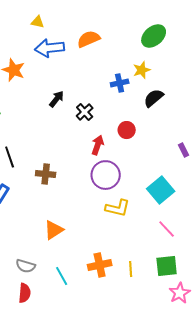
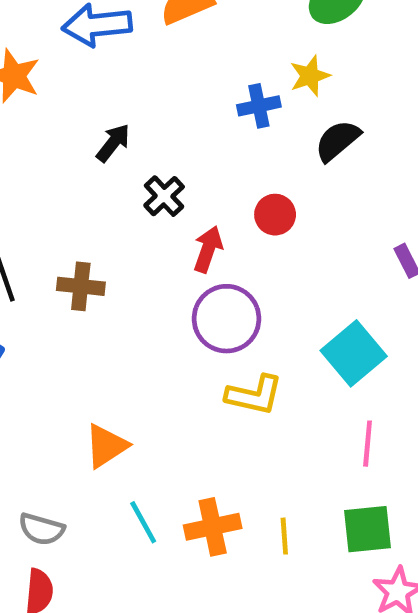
black cross: (85, 112) -> (164, 196), moved
brown cross: (46, 174) -> (81, 286), moved
pink line: (167, 229) -> (368, 444), turned 48
cyan line: (62, 276) -> (143, 522), moved

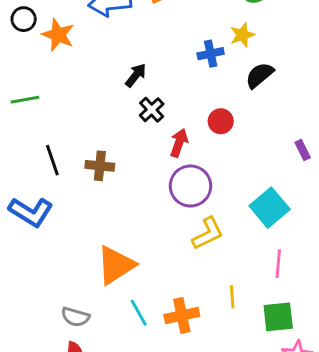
black arrow: (113, 143) -> (136, 75), moved
yellow L-shape: (254, 395) -> (208, 233), turned -39
orange triangle: (106, 446) -> (116, 265), size x1.4
yellow line: (284, 536) -> (232, 297), moved

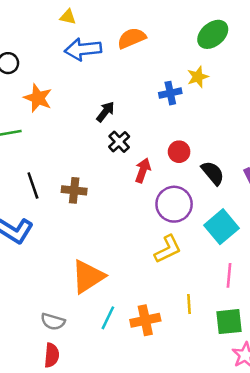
orange star: (58, 35) -> (38, 98), moved
black semicircle: (260, 75) -> (213, 173), moved, turned 90
purple circle: (190, 186) -> (174, 204), moved
cyan line: (139, 313) -> (108, 318), turned 55

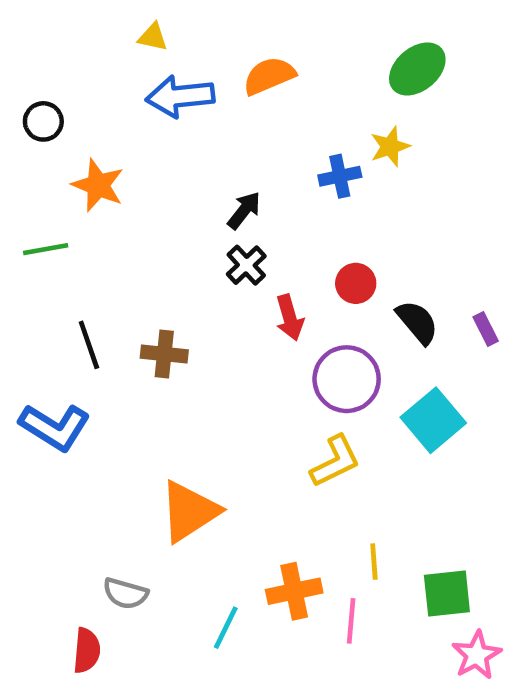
black arrow: (105, 112) -> (244, 210), moved
red arrow: (143, 170) -> (290, 318), turned 145
pink line: (229, 275) -> (351, 621), moved
cyan line: (108, 318) -> (226, 628), moved
red semicircle: (52, 355) -> (87, 650), moved

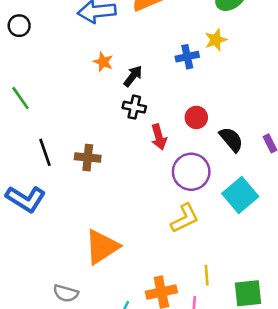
orange star: (98, 185) -> (103, 62), moved, size x0.7
green line: (46, 249) -> (20, 98), turned 65
black cross: (246, 265) -> (134, 107), turned -35

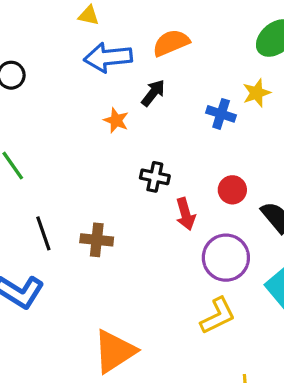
blue cross: (187, 57) -> (221, 114), turned 30
black arrow: (133, 76) -> (153, 93), moved

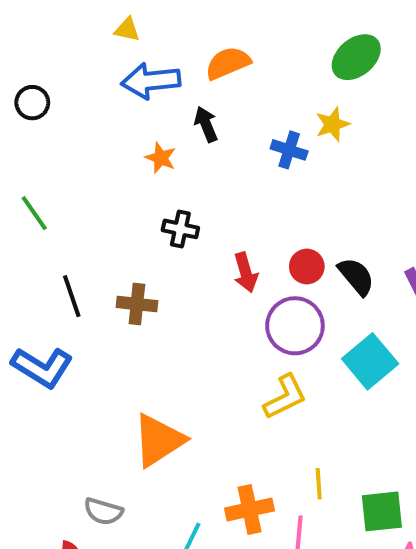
black arrow: (153, 93) -> (206, 124), turned -60
black cross: (155, 177) -> (180, 229), moved
red circle: (232, 190) -> (307, 267), moved

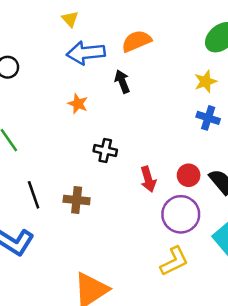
yellow triangle: (127, 29) -> (70, 19), turned 36
blue cross: (289, 150) -> (208, 118), moved
orange star: (161, 158) -> (78, 104), moved

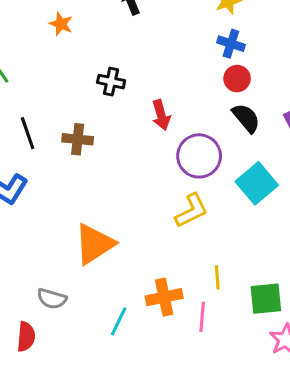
orange star: (78, 104) -> (61, 24), moved
red circle: (189, 175) -> (237, 79), moved

